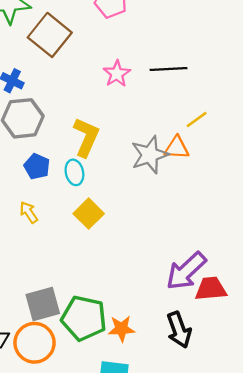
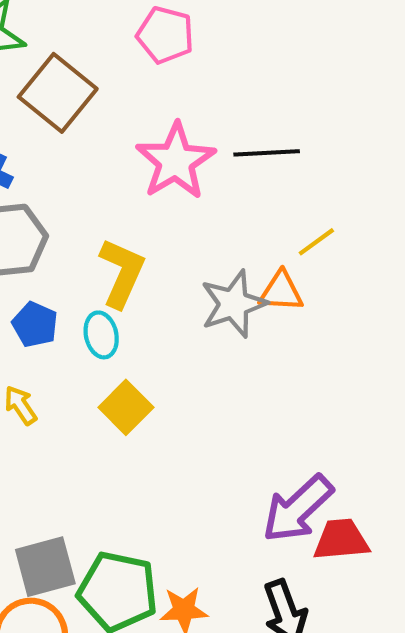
pink star: (117, 74) -> (176, 161), size x1.6

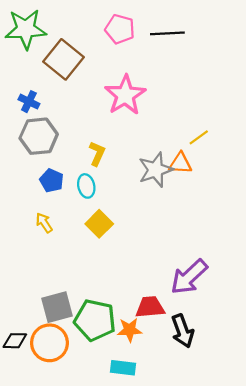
black line: (267, 153) -> (167, 33), moved
yellow L-shape: (122, 273) -> (97, 154), size x0.7
red trapezoid: (341, 540) -> (150, 307), moved

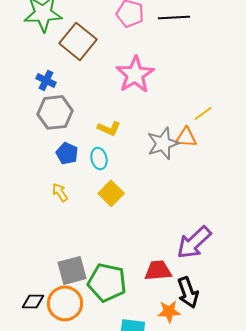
yellow L-shape: (97, 154) -> (109, 128), turned 90
orange star: (130, 330) -> (169, 311), moved

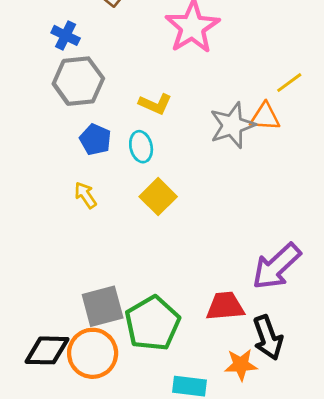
green pentagon: (107, 282) -> (152, 323), turned 30
black diamond: (33, 301) -> (47, 350), size x1.4

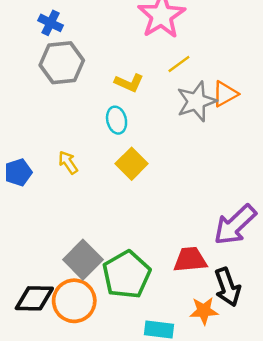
yellow line: (289, 83) -> (179, 64), moved
orange triangle: (265, 117) -> (225, 94), turned -32
blue pentagon: (95, 140) -> (18, 172), moved, turned 30
gray square: (103, 306) -> (83, 260), turned -30

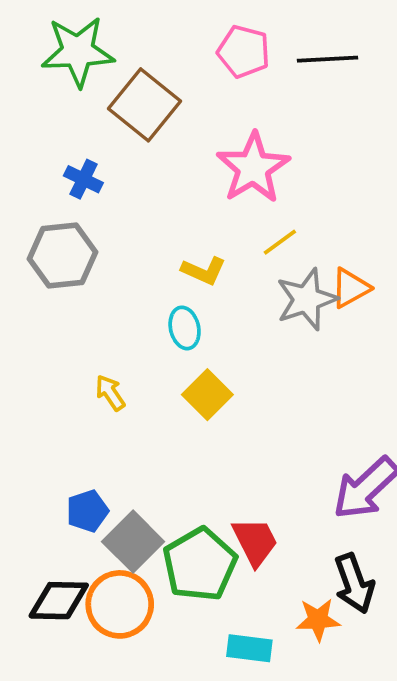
gray hexagon: (62, 63) -> (62, 255), moved
blue pentagon: (18, 172) -> (87, 511), moved
red trapezoid: (190, 260) -> (255, 542), moved, turned 68

